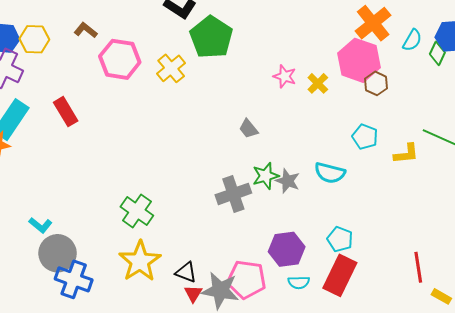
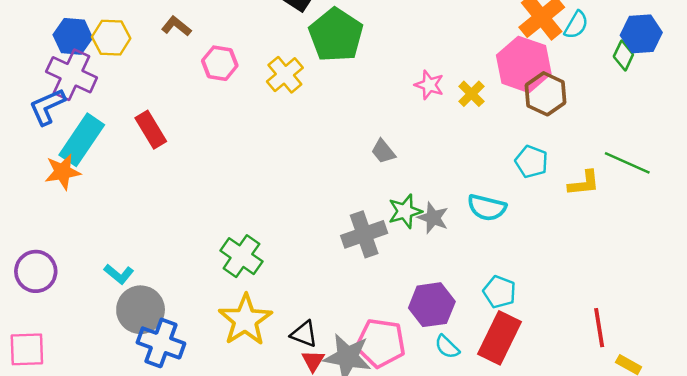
cyan semicircle: (412, 40) -> (576, 25), moved
pink hexagon: (120, 59) -> (220, 63), size x0.7
brown hexagon: (376, 83) -> (545, 94), size x1.4
cyan semicircle: (299, 282) -> (447, 347), turned 45

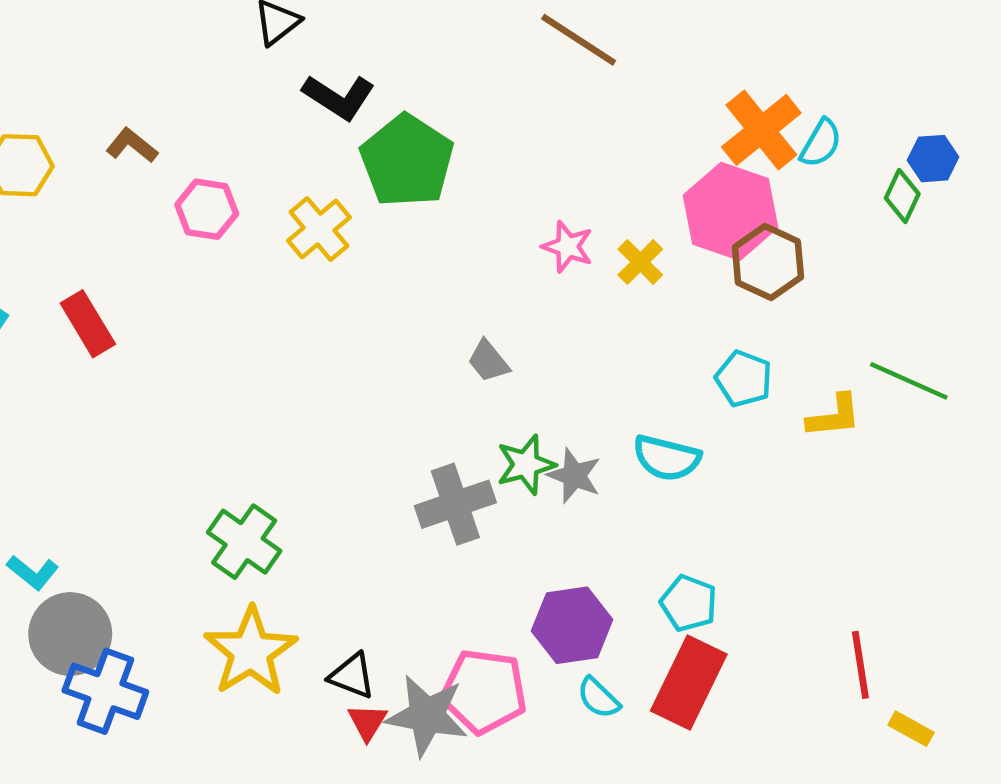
blue hexagon: (641, 34) -> (933, 159), size x0.7

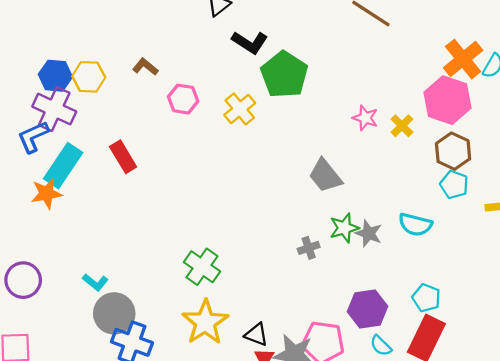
brown hexagon: (768, 262) -> (453, 151), moved
gray trapezoid: (488, 361) -> (325, 176), size x1.6
gray cross: (455, 504) -> (309, 248), size x0.6

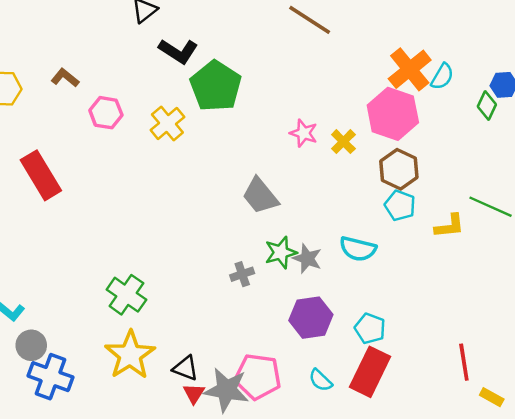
red rectangle: (123, 157) -> (41, 175), size x1.4
purple hexagon: (367, 309) -> (311, 318), moved
gray circle: (114, 313) -> (31, 345), size x0.7

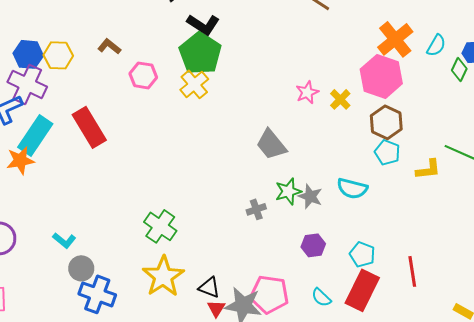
cyan semicircle: (442, 76) -> (436, 45), moved
green pentagon: (216, 86) -> (200, 53), moved
pink star: (304, 133) -> (307, 92), turned 30
purple hexagon: (311, 318) -> (313, 245), size x0.7
red line: (464, 362) -> (412, 271), moved

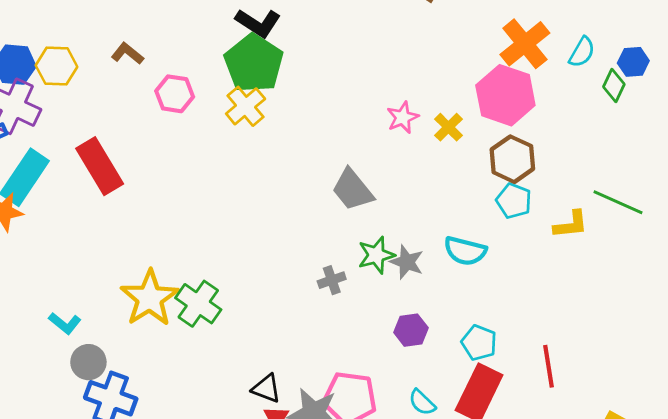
yellow star: (163, 276) -> (150, 298), moved

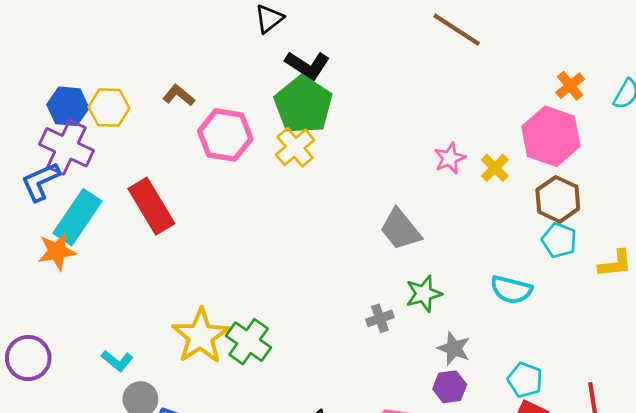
orange cross: (525, 44) -> (570, 86), size x0.6
pink hexagon: (175, 94) -> (225, 135), size x1.4
gray star: (407, 262) -> (454, 348), moved
purple hexagon: (411, 330) -> (450, 387), moved

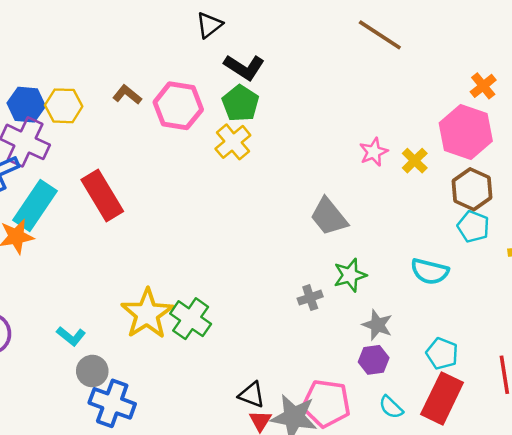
green pentagon: (303, 105) -> (240, 103), size x0.7
pink hexagon: (225, 135) -> (178, 106), moved

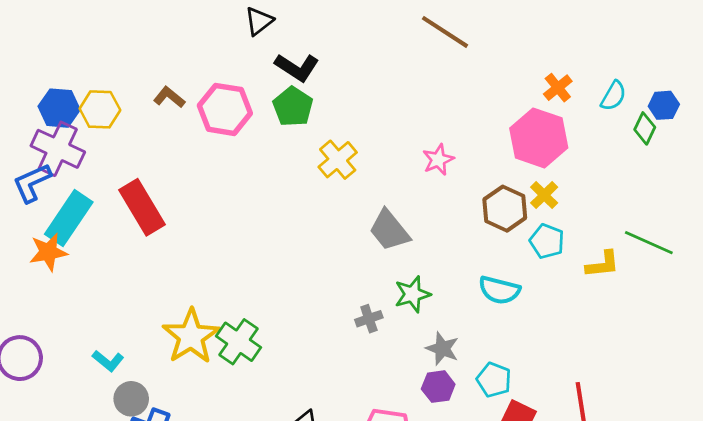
yellow cross: (233, 142) -> (338, 160), moved
yellow cross: (415, 161) -> (544, 195), moved
brown hexagon: (472, 189) -> (505, 209), moved
cyan pentagon: (442, 354) -> (494, 380), moved

